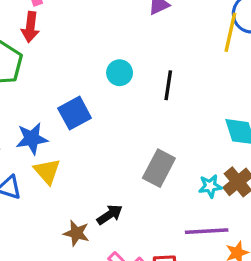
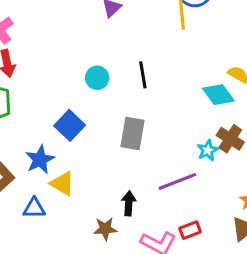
gray rectangle: (159, 168) -> (133, 133), moved
black arrow: (110, 215) -> (129, 203), turned -35
purple line: (207, 231) -> (177, 181), moved

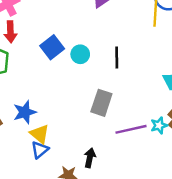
blue square: (70, 125) -> (52, 47), moved
purple line: (177, 181) -> (131, 129), moved
blue triangle: (34, 208) -> (40, 150), moved, turned -48

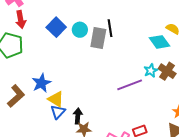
gray rectangle: (101, 103) -> (98, 38), moved
cyan star: (159, 125) -> (151, 71), moved
black arrow: (90, 158) -> (78, 116), moved

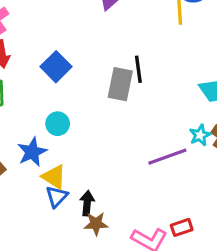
cyan circle: (80, 30) -> (58, 124), moved

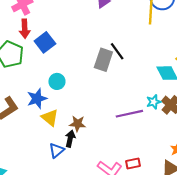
blue square: (56, 67) -> (45, 42), moved
black line: (138, 69) -> (117, 51), turned -36
blue triangle: (57, 197) -> (57, 150), moved
brown star: (96, 224) -> (77, 124), moved

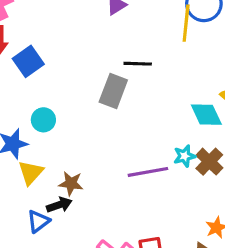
black line: (117, 51) -> (138, 64), moved, turned -54
yellow triangle: (50, 118) -> (31, 173), turned 30
black arrow: (70, 139) -> (59, 205), turned 56

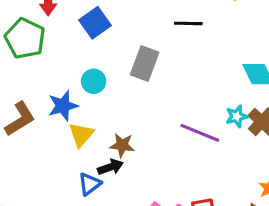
blue square: (28, 61) -> (95, 23), moved
gray rectangle: (113, 91) -> (145, 64), moved
purple line: (148, 172) -> (200, 133), turned 33

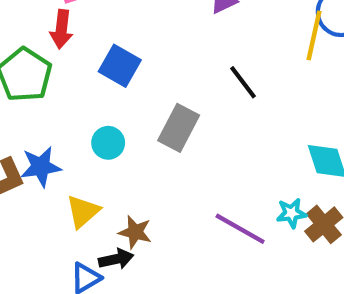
blue square: (95, 23) -> (120, 66), turned -32
black line: (188, 23) -> (243, 82), turned 44
blue star: (63, 106) -> (41, 167), moved

